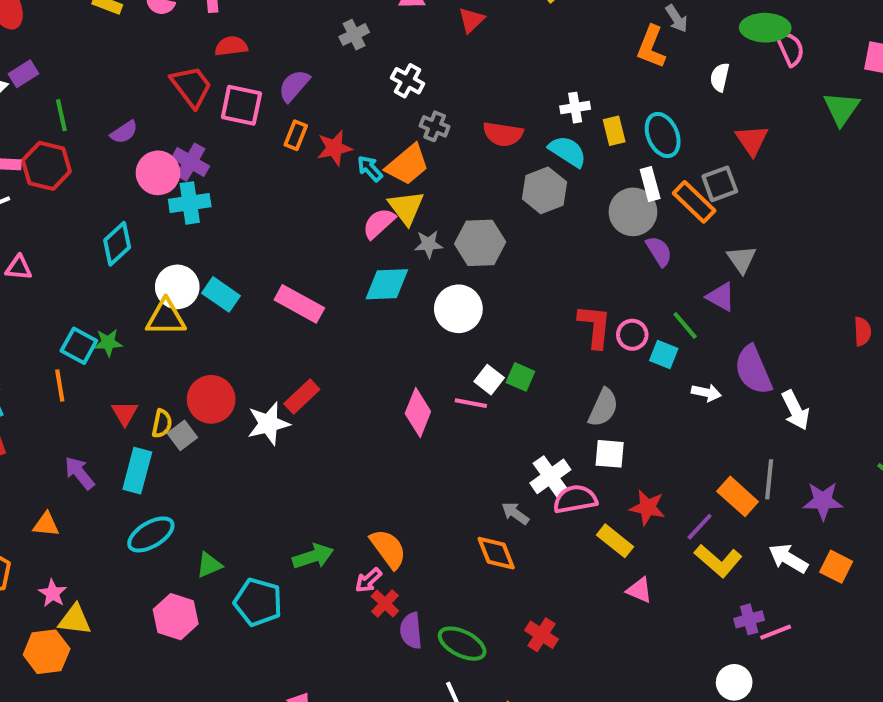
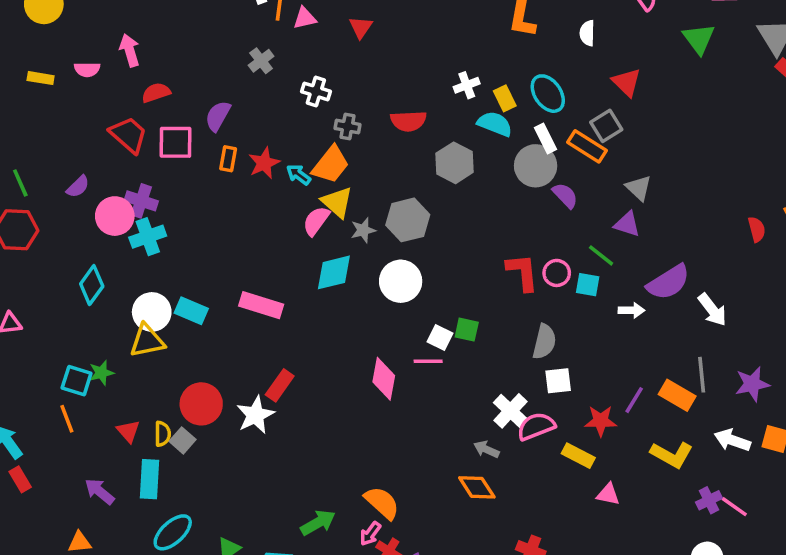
cyan semicircle: (568, 151) -> (495, 124), moved
purple semicircle: (753, 370) -> (668, 282), turned -87
purple line: (700, 527) -> (634, 400), moved
pink line: (776, 632) -> (734, 507), turned 68

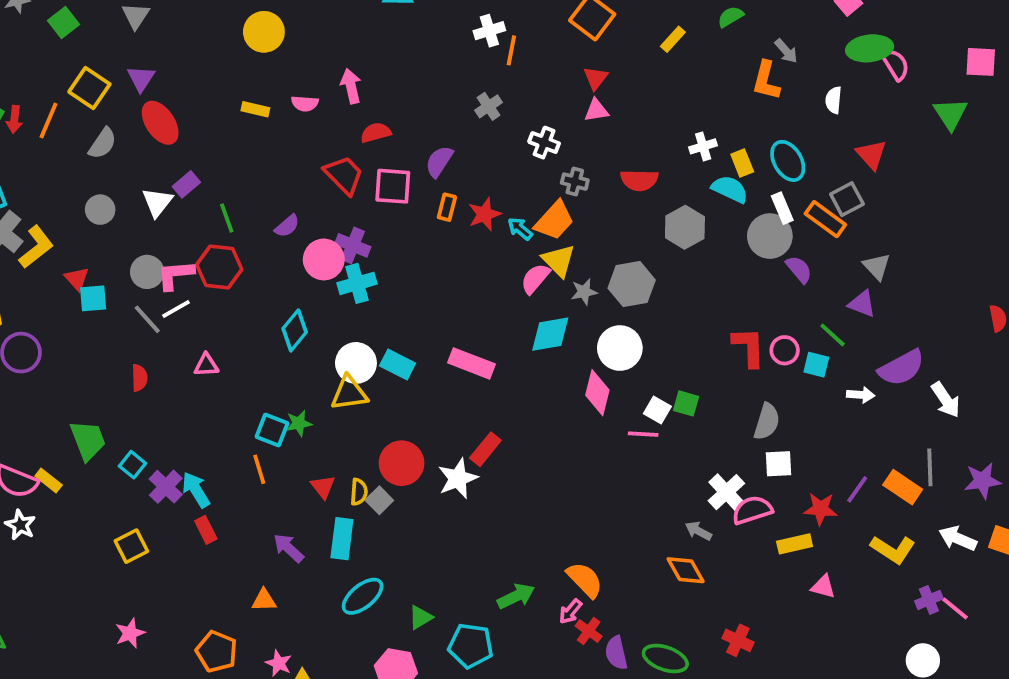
pink triangle: (305, 18) -> (596, 110), moved
pink diamond: (384, 379) -> (597, 393), moved
yellow rectangle: (578, 456) -> (795, 544), turned -44

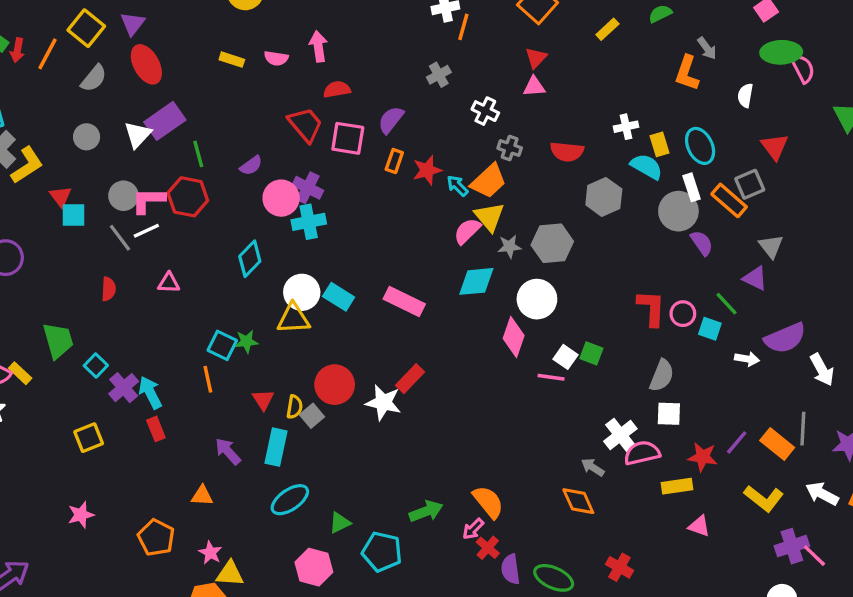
purple rectangle: (186, 184) -> (165, 121), size x1.6
white star: (458, 478) -> (383, 402), turned 30
purple cross: (929, 600) -> (792, 546), size x1.4

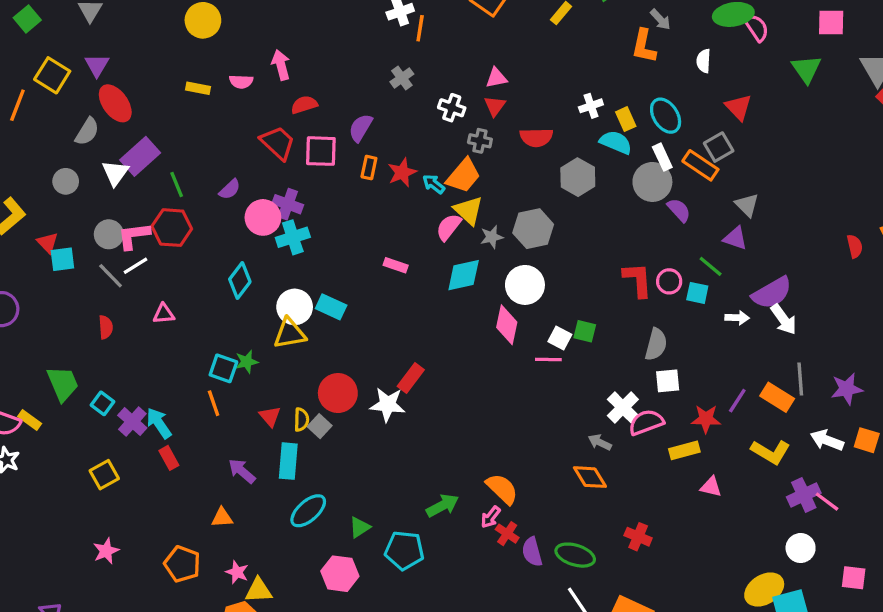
red triangle: (536, 58) -> (495, 106), moved
gray semicircle: (94, 78) -> (87, 132), moved
pink rectangle: (404, 301) -> (396, 265), moved, size x0.6
white arrow: (822, 370) -> (784, 319), moved

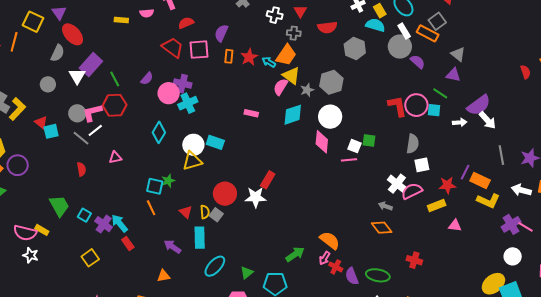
pink circle: (669, 281) -> (416, 105), size x1.5
orange rectangle: (777, 397) -> (480, 181), moved

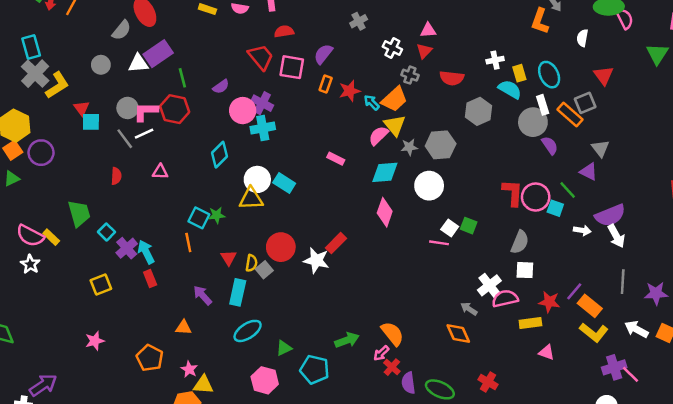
white triangle: (77, 76) -> (138, 63), turned 42
pink diamond: (322, 142) -> (385, 212), moved

